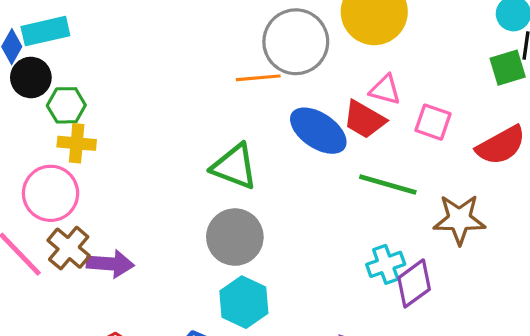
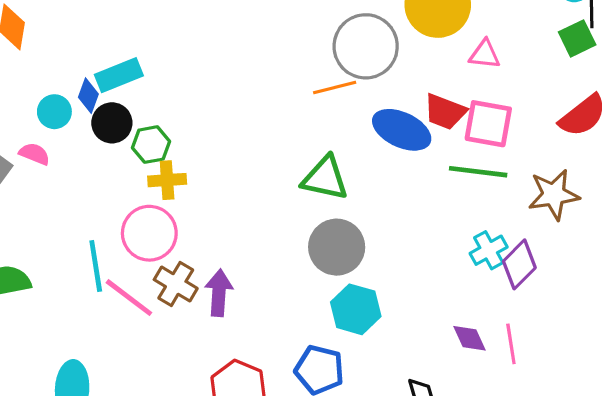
pink triangle: (385, 90) -> (485, 54), moved
pink square: (433, 122) -> (488, 124), moved, size x1.4
purple arrow: (110, 264) -> (219, 293), turned -81

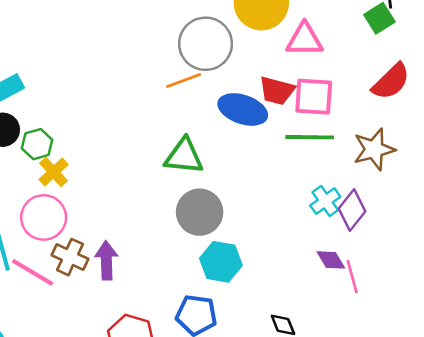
pink triangle: (485, 54) -> (305, 40), size x1.4
yellow cross: (167, 180) -> (54, 172), turned -32
purple diamond: (469, 338) -> (331, 260), moved

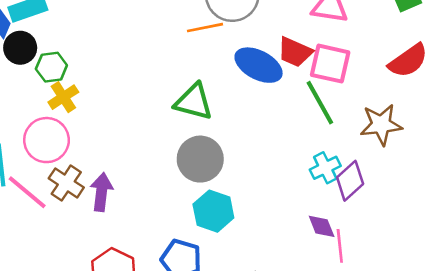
green line: (310, 137) -> (320, 103), turned 51

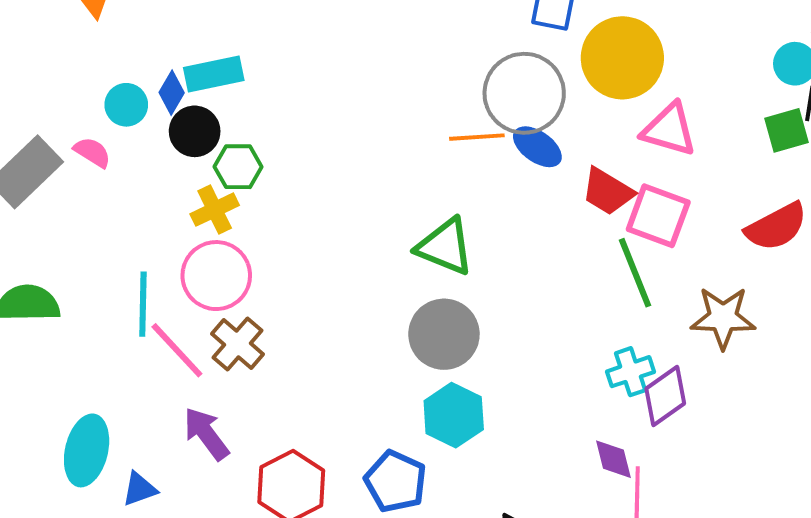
blue ellipse: (259, 65) -> (537, 147), moved, size x0.7
yellow cross: (63, 97) -> (215, 210), moved
purple arrow: (101, 192) -> (206, 434), moved, turned -51

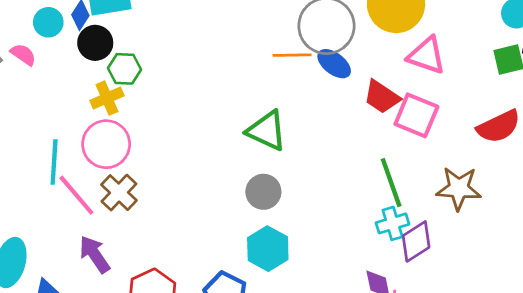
green line: (635, 273) -> (391, 183), moved
gray circle: (444, 334) -> (263, 192), size x0.7

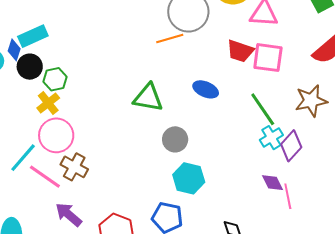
blue ellipse: (334, 64) -> (206, 89), moved
green triangle: (267, 131) -> (148, 98), moved
cyan line: (54, 162) -> (23, 158), turned 52

